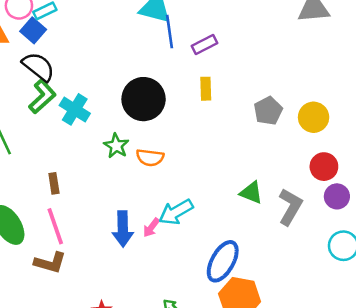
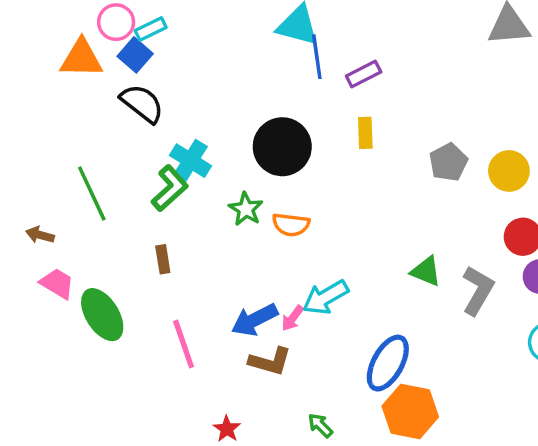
green L-shape: (42, 96) -> (170, 188), moved
pink line: (55, 226) -> (184, 344), moved
blue arrow: (123, 229) -> (255, 320), turned 64
brown L-shape: (50, 263) -> (270, 361), moved

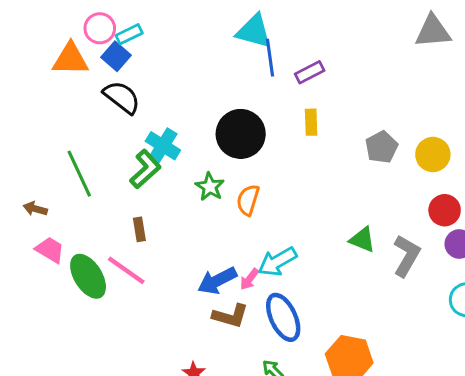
orange semicircle: (291, 225) -> (248, 200), turned 100
pink line: (184, 344) -> (126, 270), moved, turned -36
blue ellipse: (388, 363) -> (283, 317), moved, turned -54

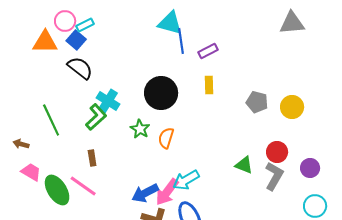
gray pentagon: (382, 147) -> (257, 102), turned -30
red circle: (445, 210) -> (277, 152), moved
pink arrow: (249, 279) -> (167, 192), size x1.8

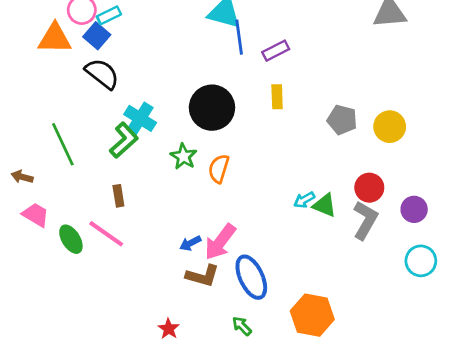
cyan arrow: (186, 180) -> (304, 200), moved, size x0.6
green ellipse: (57, 190) -> (71, 239), size x0.7
blue arrow: (145, 193) -> (190, 243), size x0.6

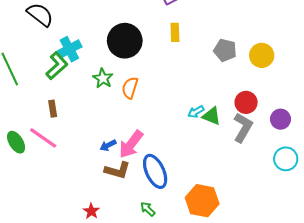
cyan cross: (140, 118) -> (69, 49), turned 30

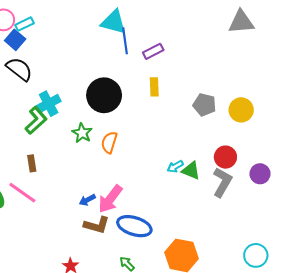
cyan circle: (286, 159) -> (256, 255), moved
blue ellipse: (155, 171) -> (134, 226), turned -48

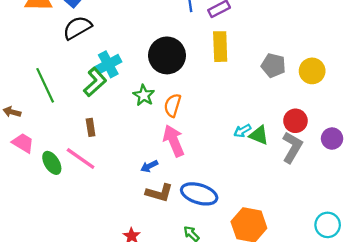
black semicircle: (19, 69) -> (77, 28), turned -68
yellow rectangle: (154, 87) -> (220, 47), size x1.5
pink arrow: (110, 199) -> (174, 141), moved, turned 120

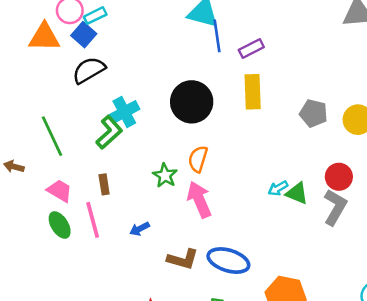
green star: (144, 95) -> (165, 175), moved
pink trapezoid: (23, 143) -> (60, 191), moved
pink line: (81, 158) -> (93, 220), turned 40
blue arrow: (149, 166) -> (140, 229), moved

